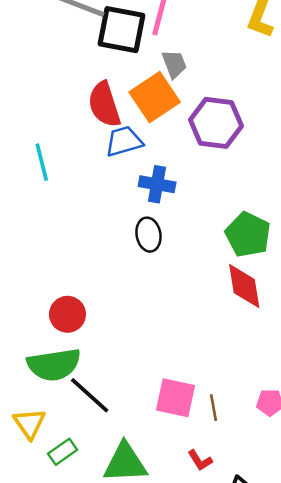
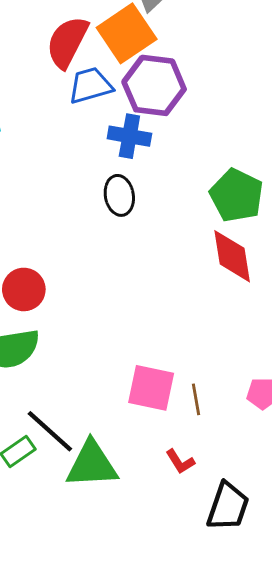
red semicircle: (104, 104) -> (67, 42), turned 45
purple hexagon: (216, 123) -> (154, 85), moved
black line: (90, 395) -> (50, 431), moved

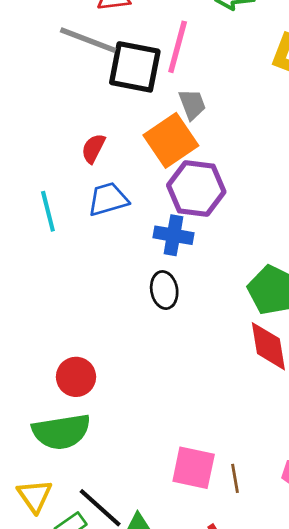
red semicircle: (67, 42) -> (93, 148), moved, size x0.6
blue trapezoid: (90, 85) -> (108, 199), moved

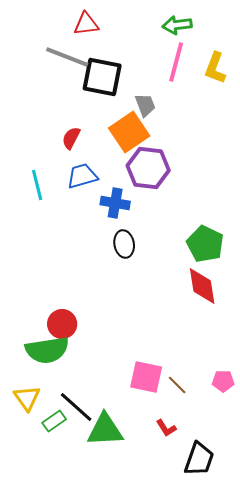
pink line: (178, 47) -> (176, 62), moved
blue cross: (174, 235) -> (115, 203), moved
red circle: (76, 377) -> (62, 324), moved
brown line: (235, 478) -> (177, 385), turned -35

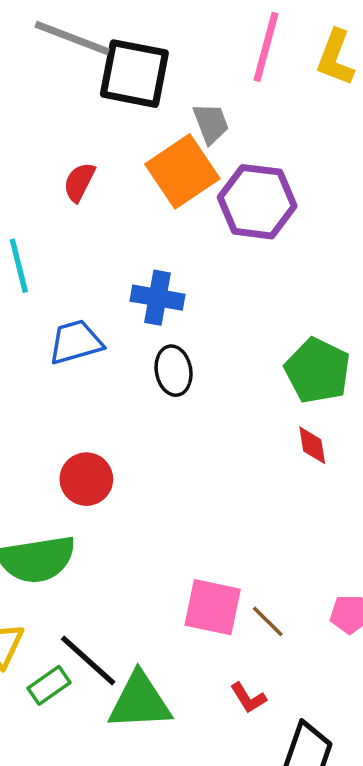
purple hexagon: (148, 168) -> (257, 202), moved
blue trapezoid: (82, 176) -> (76, 342), moved
red diamond: (202, 286) -> (312, 445), size x0.6
red circle: (62, 324) -> (86, 479), moved

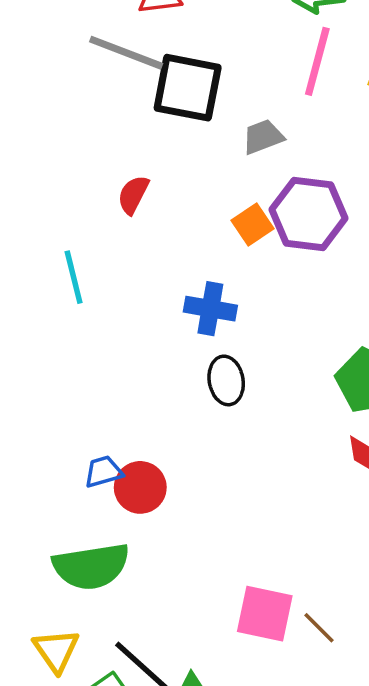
gray trapezoid: (211, 123) -> (263, 137), turned -90
orange square: (182, 171) -> (252, 224), moved, size x0.6
blue trapezoid: (76, 342) -> (103, 472), moved, size x0.7

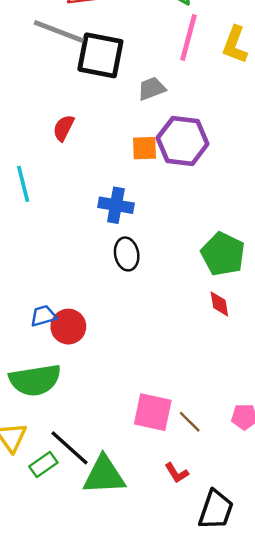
orange square: (252, 224) -> (144, 148), turned 32

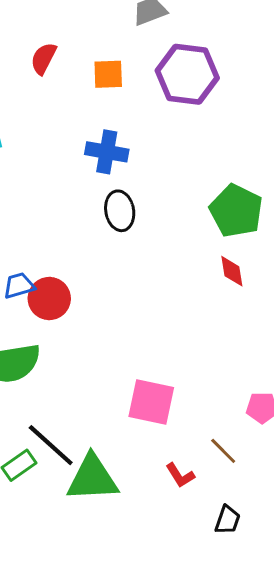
orange square: (144, 148) -> (108, 74), moved
brown line: (190, 422) -> (223, 451), moved
black trapezoid: (216, 510) -> (228, 520), size x0.6

